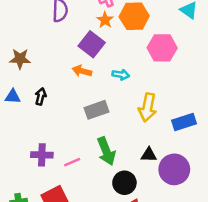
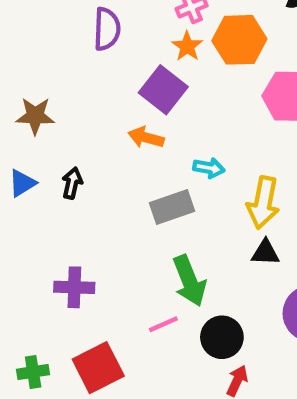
cyan arrow: (121, 75) -> (209, 168), moved
blue triangle: (13, 96) -> (22, 183), turned -35
black triangle: (149, 155) -> (265, 253), moved
pink line: (72, 162) -> (163, 324), moved

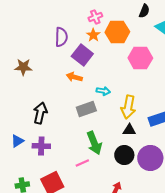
purple semicircle: (107, 29) -> (61, 37), moved
blue triangle: (22, 183) -> (17, 141), moved
black arrow: (72, 183) -> (40, 113), moved, size x1.5
black circle: (222, 337) -> (124, 155), moved

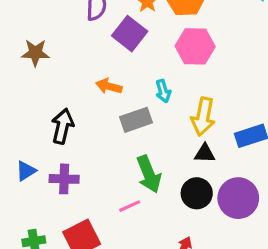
pink hexagon: (140, 58) -> (195, 46), moved
orange arrow: (74, 77) -> (109, 86), moved
cyan arrow: (103, 91) -> (163, 91), turned 64

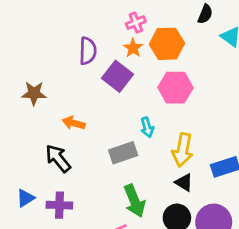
orange arrow: (109, 86) -> (74, 123), moved
black arrow: (63, 126) -> (58, 158), turned -52
black triangle: (205, 153) -> (184, 182), turned 30

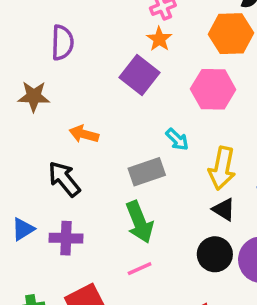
orange hexagon: (167, 44) -> (231, 34), moved
purple semicircle: (88, 51) -> (62, 43), moved
cyan arrow: (147, 127) -> (177, 139), turned -30
green arrow: (134, 201) -> (140, 222), moved

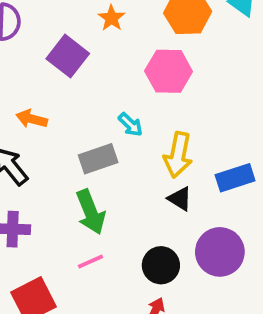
purple square: (140, 75) -> (68, 56), moved
black circle: (215, 254) -> (161, 265), moved

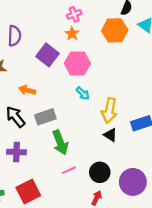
pink hexagon: (169, 71) -> (77, 63), moved
gray rectangle: (98, 159) -> (45, 117), moved
purple circle: (220, 252) -> (133, 182), moved
pink line: (91, 261) -> (69, 170), moved

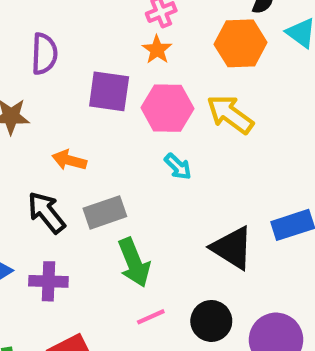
purple square: (47, 55) -> (109, 91), turned -30
yellow arrow: (109, 110) -> (230, 114), moved, turned 115
black triangle: (110, 135) -> (232, 248), size x1.6

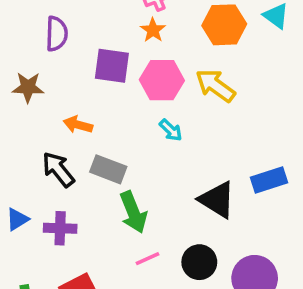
gray rectangle: (105, 212) -> (108, 169), turned 40

